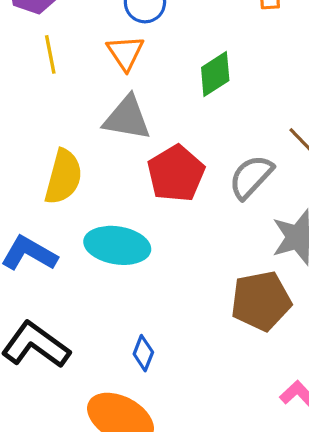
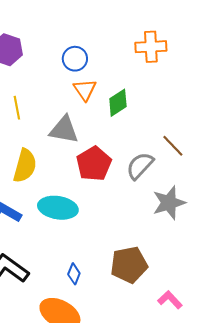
orange triangle: (125, 53) -> (85, 90), moved
yellow line: (50, 54) -> (17, 108), moved
brown pentagon: (261, 301) -> (129, 265), moved

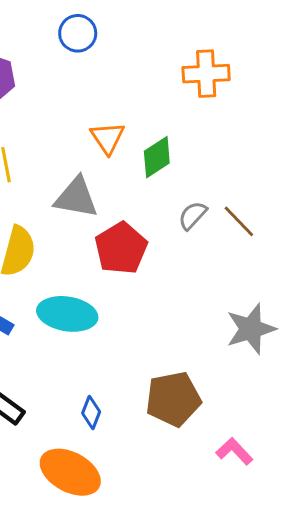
blue circle: (75, 59) -> (78, 33), moved
gray semicircle: (140, 166) -> (193, 215), moved, size x0.7
gray star: (169, 203) -> (251, 329), moved

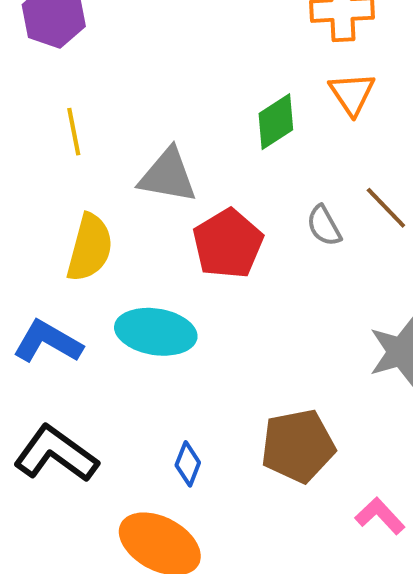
orange triangle: (108, 138) -> (352, 94), moved
gray semicircle: (193, 215) -> (324, 226), moved, turned -72

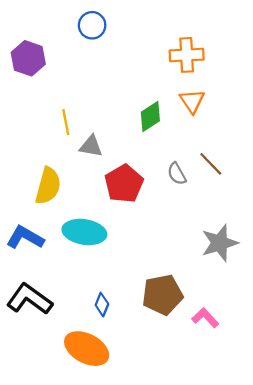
yellow line: (74, 132) -> (66, 122), moved
gray triangle: (168, 176) -> (91, 146), size x0.7
pink L-shape: (380, 516) -> (205, 318), moved

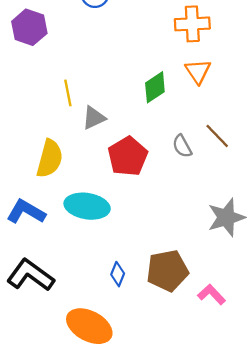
gray triangle: (91, 146) -> (94, 118), turned -35
blue diamond: (102, 305) -> (118, 274), moved

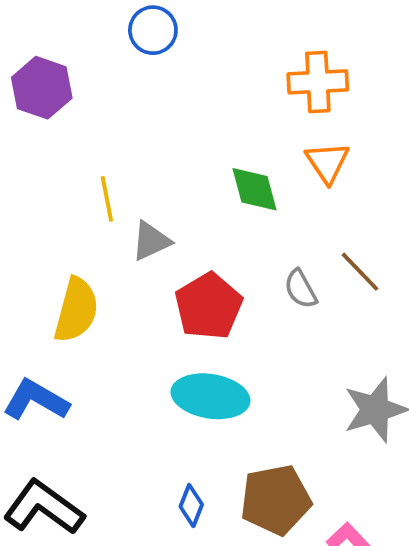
green diamond: (155, 87) -> (255, 189), turned -72
cyan ellipse: (87, 206) -> (210, 396), moved

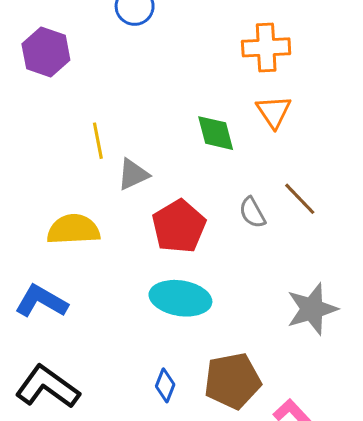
yellow semicircle: (76, 310) -> (73, 229), turned -108

